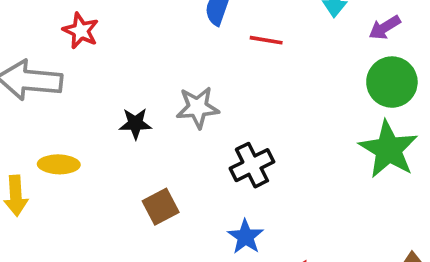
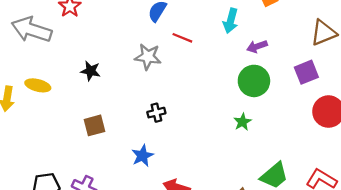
gray star: (198, 107) -> (148, 57), moved
green star: (388, 149) -> (242, 122), size x0.5
black cross: (252, 165) -> (156, 113), size x0.7

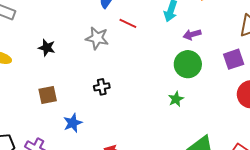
blue star: (143, 156) -> (73, 123), moved

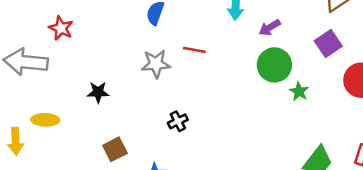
red line: (128, 23) -> (194, 50), moved
green star: (176, 99) -> (299, 91), moved

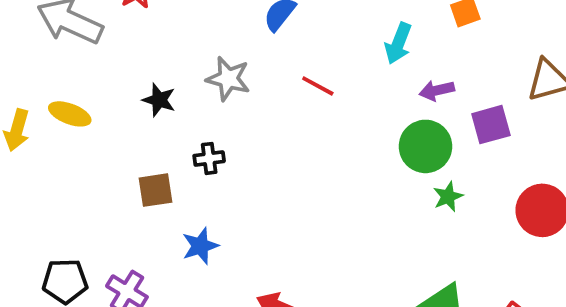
purple square: (328, 43) -> (491, 125), moved
gray star: (156, 64) -> (228, 79), moved
black cross: (178, 121) -> (209, 158), moved

